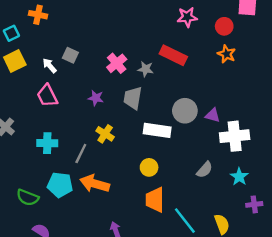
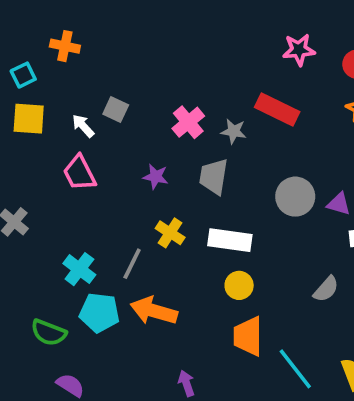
yellow square: (15, 61) -> (29, 119), turned 30
white rectangle: (157, 130) -> (230, 240), moved
cyan cross: (47, 143) -> (79, 269), moved, turned 36

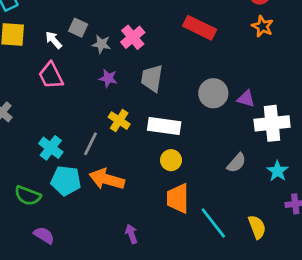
gray star: (234, 131) -> (101, 44), moved

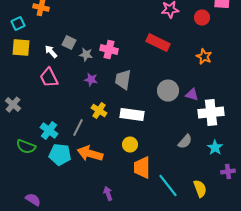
orange star: (262, 26) -> (204, 57), moved
pink cross: (133, 37) -> (109, 50), turned -36
yellow circle: (171, 160) -> (130, 145), moved
green semicircle: (28, 196) -> (26, 147), moved
purple semicircle: (44, 235) -> (33, 200), moved

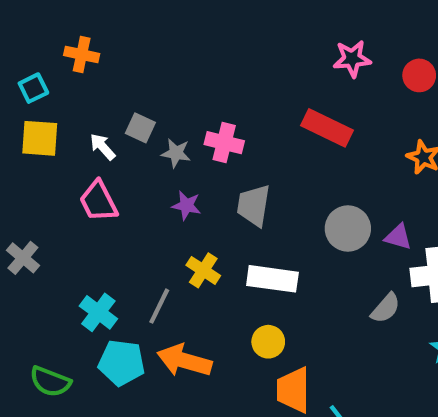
gray semicircle: (185, 142) -> (386, 308), moved
green semicircle: (26, 147) -> (50, 382), moved

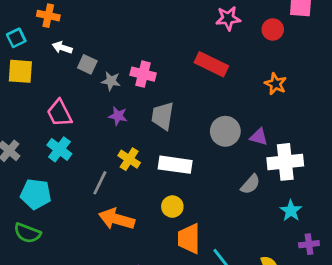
white arrow: (103, 147) -> (62, 48), moved, turned -30
cyan cross: (98, 312) -> (59, 149), moved
cyan pentagon: (121, 363) -> (36, 194), moved

